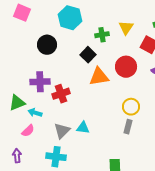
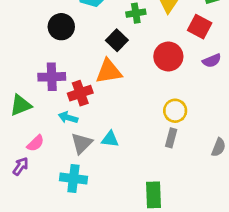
orange triangle: (99, 77) -> (109, 71), moved
cyan arrow: (35, 113) -> (68, 118), moved
purple arrow: (17, 156) -> (21, 166), moved, turned 40

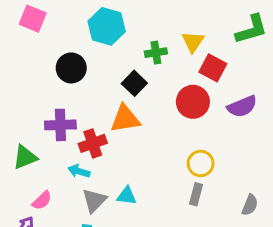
red square: (200, 27) -> (213, 68), moved
purple semicircle: (212, 61) -> (242, 106), size x1.4

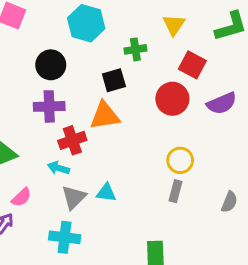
yellow triangle: (193, 42) -> (174, 25), moved
black square: (134, 83) -> (114, 80), turned 30
purple cross: (60, 125) -> (49, 106), moved

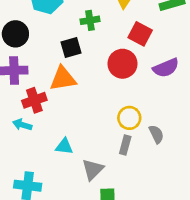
gray triangle: (74, 197) -> (93, 169), moved
gray semicircle: (229, 202) -> (156, 134), moved, turned -48

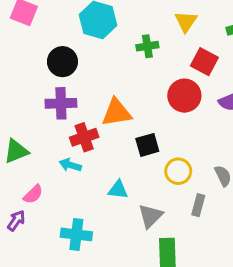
black square: (71, 47) -> (147, 145), moved
yellow circle: (129, 118) -> (178, 171), moved
gray rectangle: (125, 145) -> (198, 205), moved

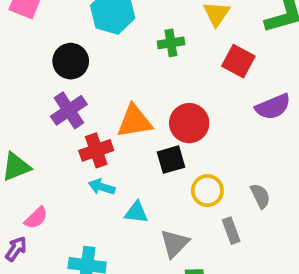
red circle: (184, 96) -> (189, 123), moved
purple cross: (61, 103) -> (69, 110), turned -32
cyan arrow: (70, 165) -> (102, 187), moved
gray rectangle: (198, 205) -> (231, 231), turned -35

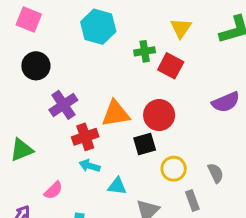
black circle: (71, 61) -> (36, 66), moved
red square: (238, 61) -> (171, 66), moved
pink semicircle: (36, 218) -> (53, 190), moved

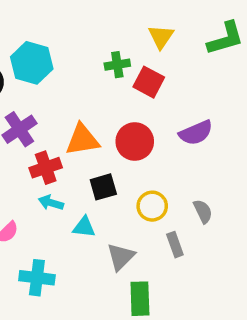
cyan hexagon: (98, 27) -> (32, 63), moved
purple semicircle: (226, 102) -> (196, 133), moved
black square: (145, 144) -> (103, 187), moved

